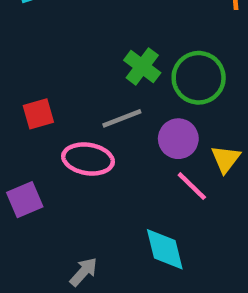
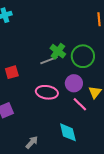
gray line: (122, 118) -> (49, 60), moved
pink ellipse: (88, 159) -> (47, 92), moved

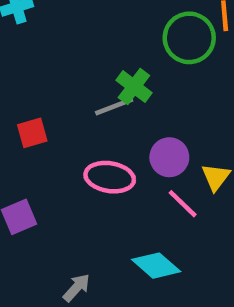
green circle: (83, 56) -> (189, 38), moved
cyan diamond: (68, 132) -> (156, 266), turned -35

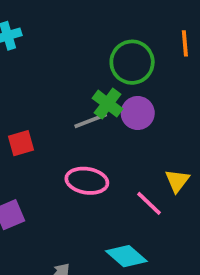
green circle: (189, 38) -> (132, 62), moved
purple circle: (169, 157) -> (138, 113), moved

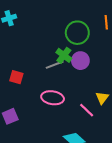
red square: (21, 143) -> (16, 77), turned 32

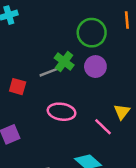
green cross: (64, 55) -> (64, 62), moved
gray line: (55, 65) -> (50, 72), moved

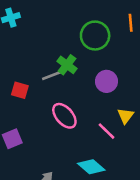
purple circle: (95, 67) -> (106, 81), moved
pink ellipse: (62, 112) -> (64, 116), turned 40

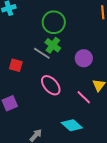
green circle: (95, 36) -> (54, 22), moved
gray line: (53, 75) -> (42, 53), turned 54

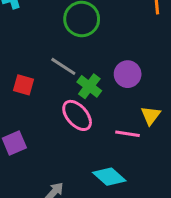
green cross: (53, 45) -> (89, 86), moved
pink line: (84, 97) -> (128, 134), turned -35

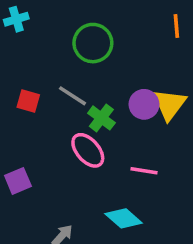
red square: (23, 85) -> (28, 101), moved
yellow triangle: (151, 115) -> (170, 104), moved, size x1.5

